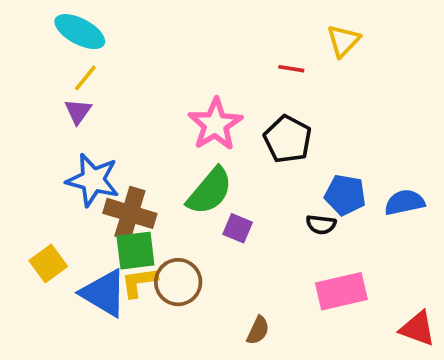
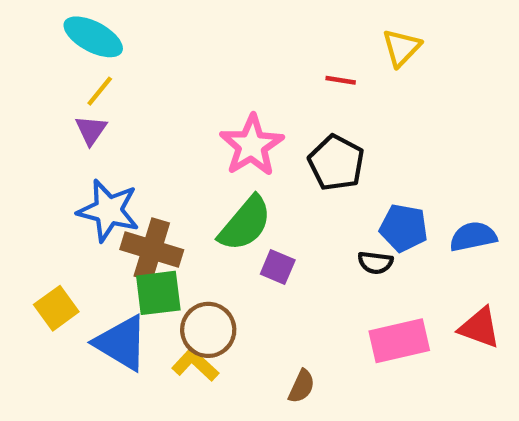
yellow L-shape: (139, 282) -> (195, 365), moved, turned 51
red triangle: (418, 328) -> (480, 328), moved

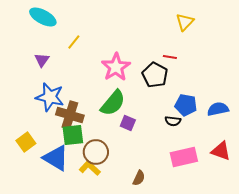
red line: (341, 80) -> (170, 57), moved
yellow line: (100, 91) -> (74, 42), moved

